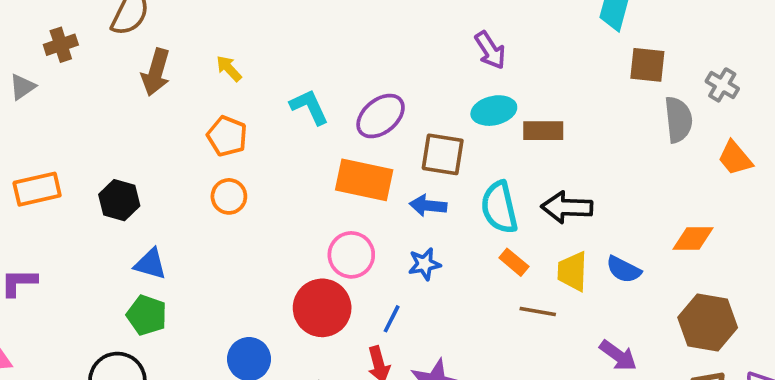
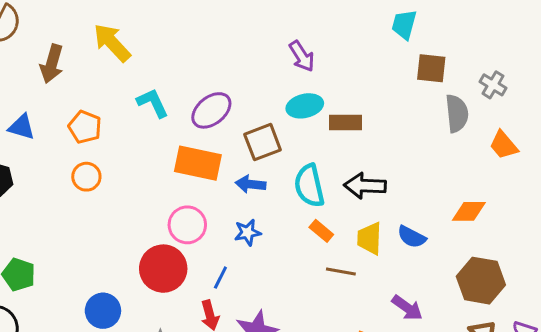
yellow arrow: (229, 69) -> (112, 43), moved, size x1.8
brown arrow: (156, 72) -> (52, 64), moved
brown square: (443, 154) -> (263, 142), turned -30
blue triangle: (150, 264) -> (22, 127), moved

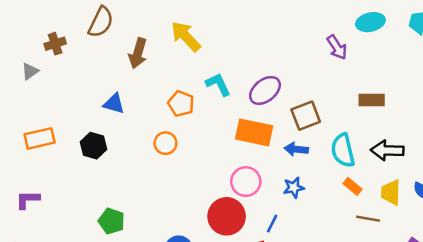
cyan ellipse: (305, 106) -> (370, 22), moved
orange pentagon: (85, 127) -> (181, 104), moved

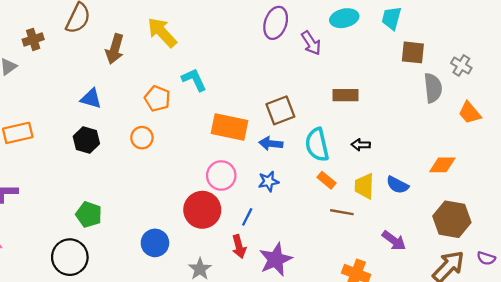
purple ellipse: (265, 90) -> (276, 23), moved, turned -32
black hexagon: (94, 146) -> (86, 140), moved
black arrow: (387, 150) -> (361, 145), size x0.6

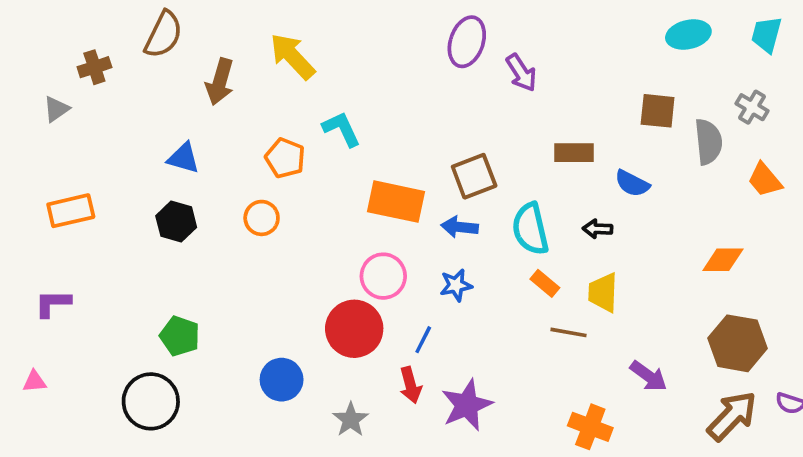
cyan ellipse: (344, 18) -> (688, 35), moved
cyan trapezoid: (392, 18) -> (767, 35), moved
brown square: (413, 52) -> (658, 111), moved
blue semicircle: (397, 185) -> (632, 183), moved

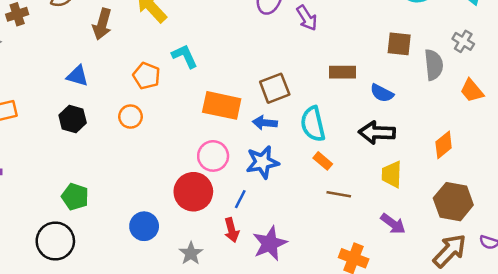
black arrow: (598, 229) -> (377, 133), moved, size x1.8
orange diamond: (723, 260) -> (444, 145), turned -40
blue star: (456, 285) -> (262, 162), size x1.5
yellow trapezoid: (603, 292) -> (392, 174), moved

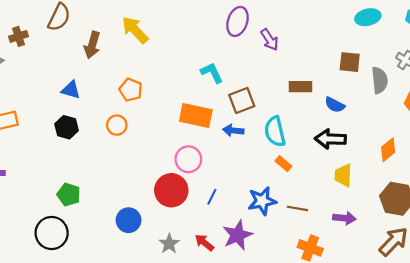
cyan L-shape: (185, 56) -> (212, 73), moved
blue star: (262, 162) -> (262, 201), moved
brown line: (339, 194) -> (297, 208), moved
purple arrow: (393, 224) -> (344, 218), turned -30
red arrow: (232, 230) -> (204, 243), moved, turned 144

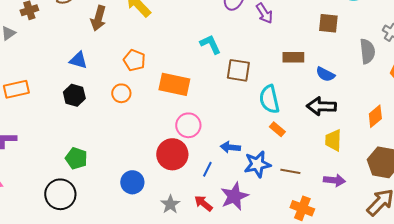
brown square: (350, 62) -> (328, 23), moved
brown square: (242, 101) -> (238, 70), turned 30
orange rectangle: (196, 115) -> (174, 84), moved
blue arrow: (233, 130) -> (230, 147), moved
blue line: (212, 197) -> (207, 169), moved

